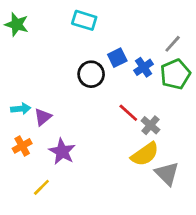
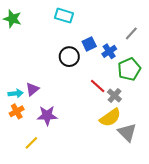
green pentagon: (175, 74) -> (129, 69), moved
cyan arrow: (21, 109) -> (16, 93), moved
purple star: (62, 151) -> (47, 116), turned -30

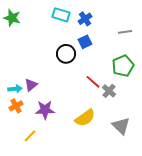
gray line: (131, 33) -> (125, 32), turned 40
blue cross: (109, 51) -> (85, 19), moved
yellow semicircle: (110, 118) -> (85, 118), moved

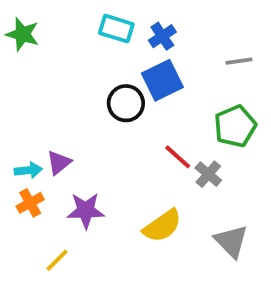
blue square: (85, 42) -> (162, 80), size x1.5

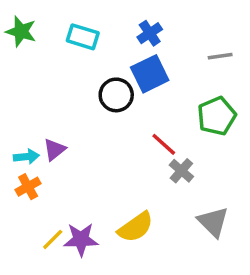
cyan rectangle: (116, 29) -> (83, 37), moved
gray cross: (208, 174) -> (181, 171), moved
purple star: (86, 211) -> (81, 239), moved
yellow semicircle: (162, 226) -> (136, 227), moved

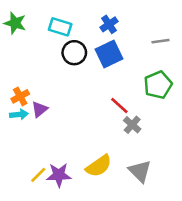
black circle: (116, 95) -> (74, 53), moved
orange cross: (28, 187) -> (20, 96), moved
gray triangle: (213, 222) -> (140, 171), moved

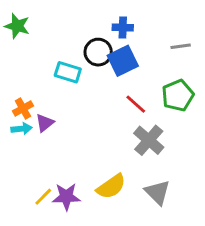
blue cross: (109, 24) -> (123, 27), turned 36
cyan rectangle: (60, 27) -> (68, 72), moved
black circle: (74, 53) -> (98, 52), moved
red line: (119, 105) -> (136, 104), moved
gray cross: (132, 125) -> (149, 140), size x1.5

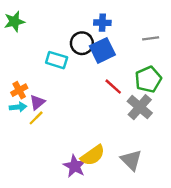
green star: (17, 26) -> (14, 22), turned -30
gray cross: (149, 140) -> (140, 107), moved
yellow line: (43, 197) -> (36, 118), moved
purple star: (66, 197) -> (75, 166), moved, turned 30

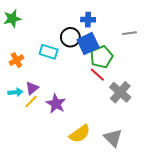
green pentagon: (148, 79) -> (102, 57), moved
orange cross: (19, 90) -> (16, 60), moved
purple star: (75, 166) -> (56, 104), moved

